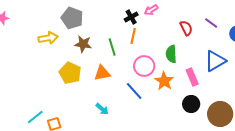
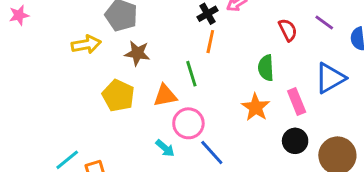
green line: (112, 47) -> (191, 74), moved
pink circle: (144, 66) -> (188, 123), moved
blue line: (134, 91) -> (212, 153), moved

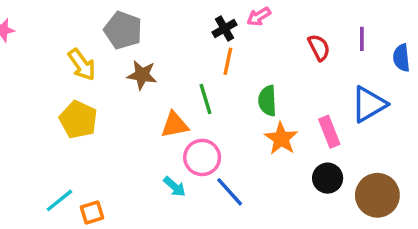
purple line: (324, 23) -> (362, 39), turned 54
yellow arrow: (86, 44) -> (82, 65), turned 64
green semicircle: (266, 68) -> (267, 101), moved
yellow pentagon: (118, 96) -> (78, 120), moved

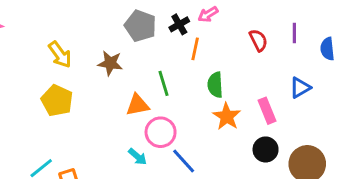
gray pentagon: (123, 30) -> (140, 26), moved
orange line: (228, 61) -> (195, 49), moved
blue triangle: (369, 104) -> (300, 88), size x0.7

